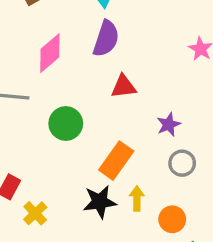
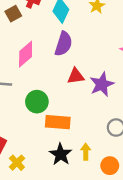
purple star: (169, 125) -> (102, 84), moved, size x1.5
orange rectangle: (116, 161) -> (58, 122), moved, turned 60
black star: (100, 202) -> (61, 154), turned -30

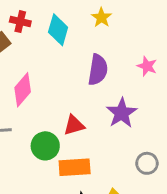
purple semicircle: (63, 44) -> (98, 70), moved
red triangle: (76, 76) -> (74, 125), moved

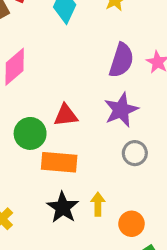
purple semicircle: (98, 70) -> (121, 60), moved
gray circle: (147, 163) -> (135, 153), moved

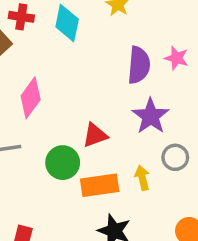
yellow arrow: (98, 204) -> (142, 178), moved

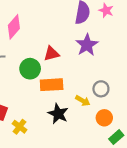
gray circle: (175, 157) -> (101, 89), moved
yellow arrow: (142, 178) -> (83, 101), moved, turned 128

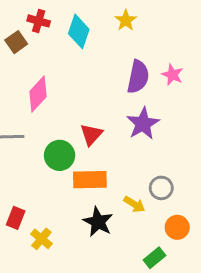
red triangle: (51, 54) -> (91, 135), turned -35
orange circle: (104, 118) -> (177, 227), moved
green rectangle: (116, 137) -> (154, 258), moved

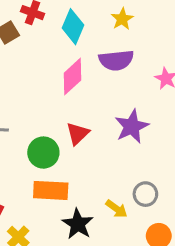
purple semicircle: (138, 77) -> (116, 60), moved, turned 68
pink diamond: (38, 94) -> (73, 77), moved
orange rectangle: (90, 180) -> (51, 190), moved

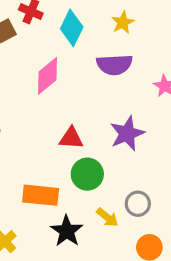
pink diamond: (73, 77) -> (47, 76), moved
red triangle: (78, 134) -> (71, 138), turned 45
green circle: (43, 153) -> (87, 174), moved

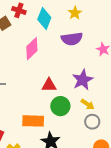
yellow arrow: (107, 217) -> (88, 104), moved

